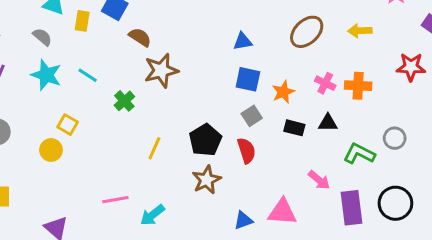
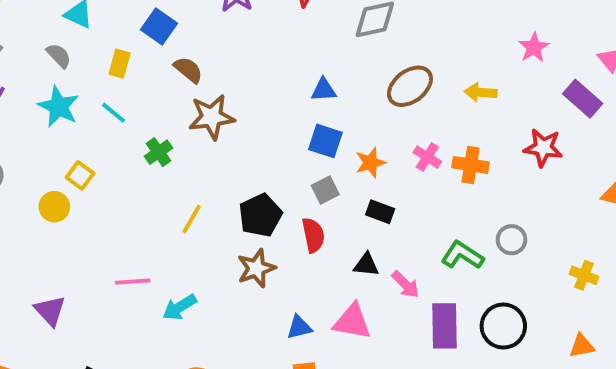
yellow rectangle: (82, 21) -> (120, 64), moved
black triangle: (328, 123) -> (366, 265), moved

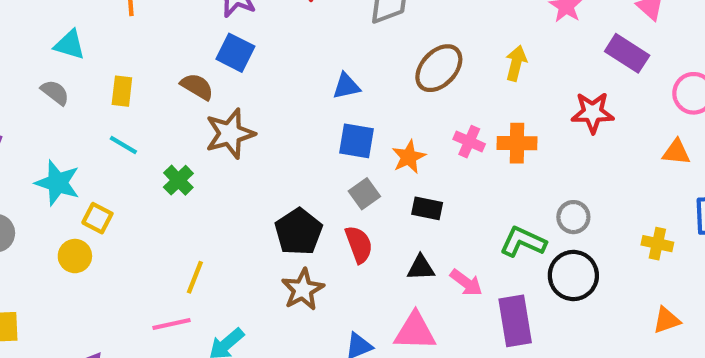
blue square: (159, 26) -> (235, 53), moved
yellow arrow: (481, 92) -> (516, 63), turned 108
cyan star: (59, 107) -> (58, 183), moved
yellow line: (192, 219) -> (195, 277), moved
black circle: (503, 326) -> (573, 275), moved

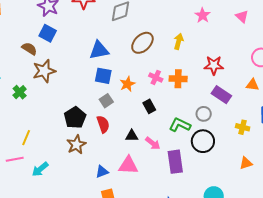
purple rectangle: (627, 53) -> (221, 95), moved
blue triangle: (346, 86) -> (99, 50), size x1.5
black rectangle: (427, 208) -> (149, 106), moved, turned 48

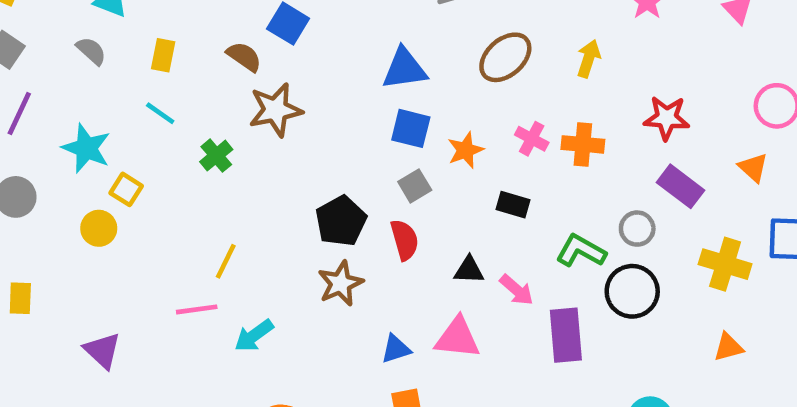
orange triangle: (252, 85) -> (753, 167), turned 32
black rectangle: (149, 106) -> (513, 205), turned -48
yellow cross: (243, 127) -> (725, 264), size x1.5

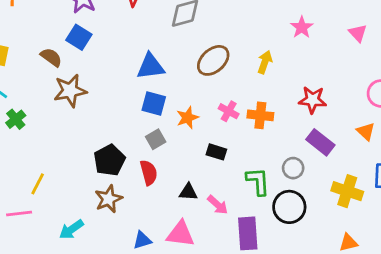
green cross: (216, 156) -> (16, 119), moved
green L-shape: (581, 251) -> (258, 181), turned 56
cyan arrow: (254, 336) -> (71, 229), moved

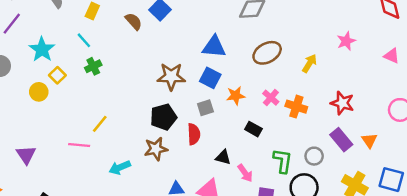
pink triangle: (358, 33) -> (392, 56), turned -35
brown star: (70, 91) -> (171, 77), moved
orange triangle: (366, 131) -> (369, 140), moved

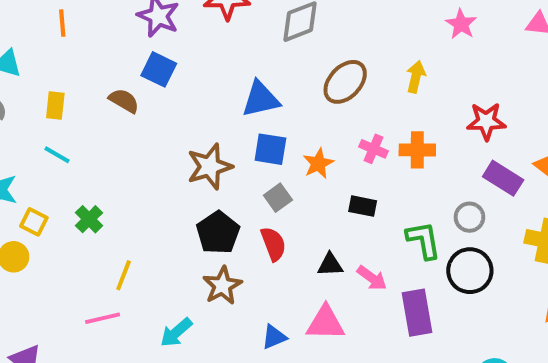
green cross: (93, 66) -> (89, 219), moved

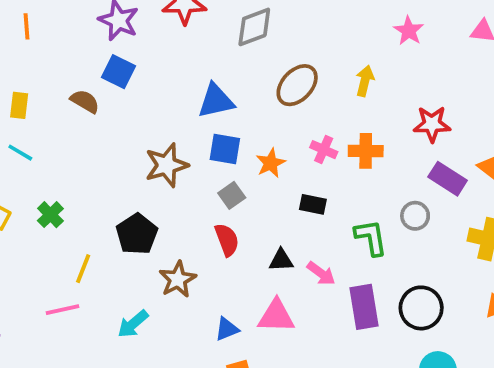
black pentagon: (218, 233) -> (137, 234), moved
black circle: (470, 271) -> (421, 308), moved

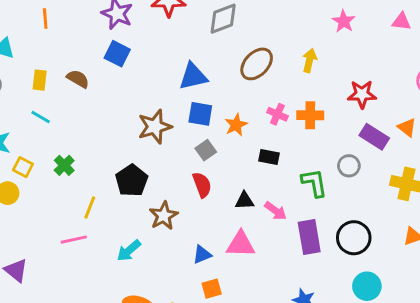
brown semicircle: (85, 101) -> (78, 79), moved

